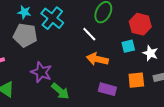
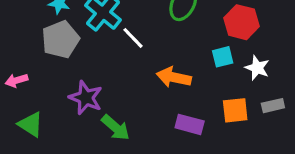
white line: (89, 34) -> (133, 38), moved
gray pentagon: (25, 35) -> (61, 39), turned -30

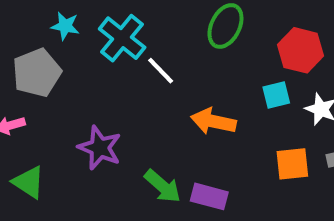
gray pentagon: (61, 39) -> (37, 73), moved
purple rectangle: (190, 124) -> (209, 196), moved
green arrow: (116, 128) -> (163, 186), moved

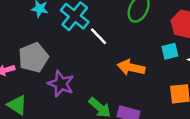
gray pentagon: (37, 73) -> (33, 57), moved

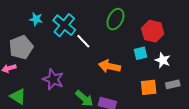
gray pentagon: (33, 57) -> (21, 47), moved

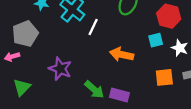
white line: (83, 41) -> (93, 27), turned 70
green triangle: (18, 96) -> (22, 87), turned 42

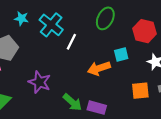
cyan square: (156, 40) -> (121, 55), moved
orange arrow: (122, 54) -> (99, 68), turned -30

